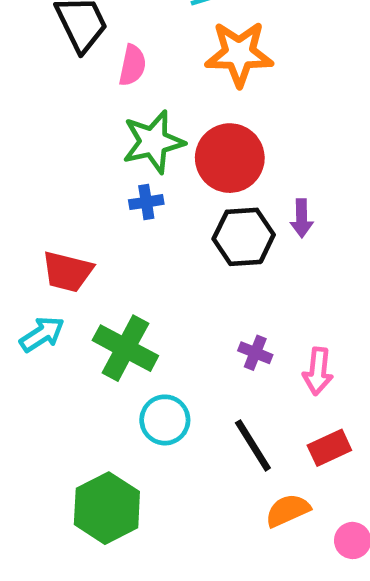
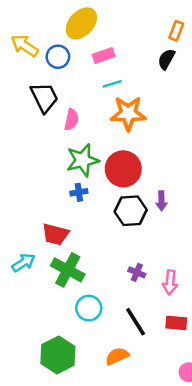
red trapezoid: (68, 272) -> (55, 234), moved
red rectangle: (329, 448) -> (176, 323), turned 30
orange semicircle: (288, 510) -> (117, 356), moved

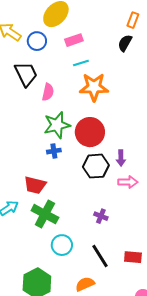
pink arrow: (170, 282) -> (128, 182), moved, turned -96

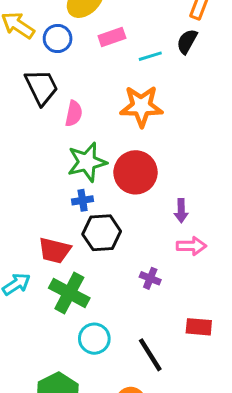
cyan line: (81, 63) -> (150, 56), moved
black hexagon: (96, 166) -> (102, 233), moved
purple cross: (101, 216) -> (150, 278), moved
red rectangle: (133, 257) -> (199, 327), moved

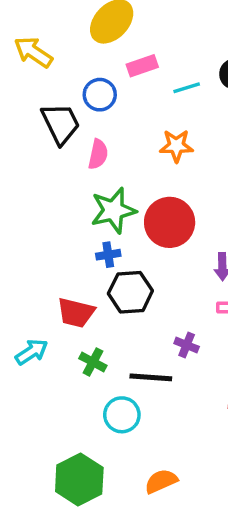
blue circle: (58, 39) -> (100, 95), moved
orange star: (141, 106) -> (176, 146), size x0.7
green cross: (69, 293) -> (93, 362), size x0.6
black line: (150, 355) -> (151, 377), moved, turned -54

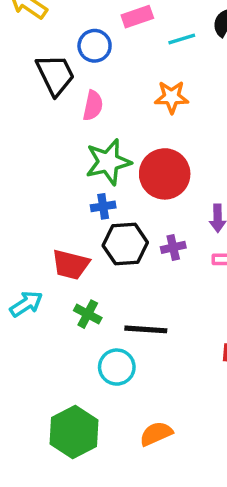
purple cross: (187, 345) -> (173, 247), moved, turned -35

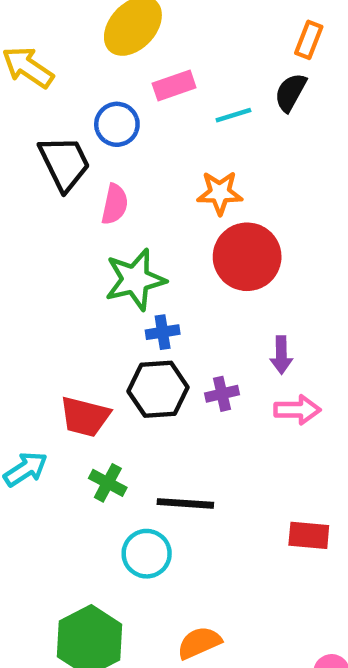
red circle: (165, 174) -> (247, 257), moved
blue cross: (103, 206) -> (163, 332), moved

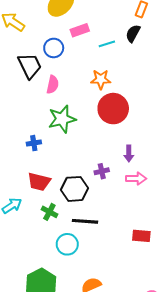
blue cross: (163, 332) -> (34, 143), moved
black hexagon: (158, 389) -> (75, 189), moved

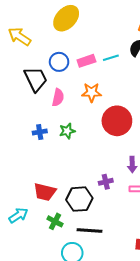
pink rectangle: (80, 30) -> (86, 61), moved
orange star: (101, 79) -> (92, 92), moved
green star: (62, 119) -> (67, 131), size x0.6
blue cross: (34, 143) -> (40, 132), moved

